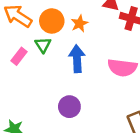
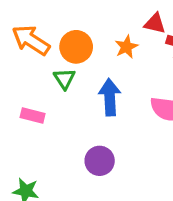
orange star: (79, 24) -> (126, 47), moved
pink rectangle: (19, 56) -> (33, 116), moved, turned 66

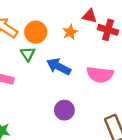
blue arrow: (110, 97) -> (59, 67), turned -60
purple circle: (100, 161) -> (64, 110), moved

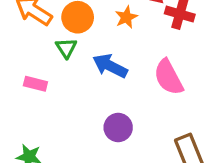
pink semicircle: (100, 75) -> (168, 77), turned 55

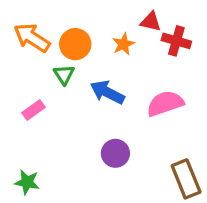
pink semicircle: (168, 77) -> (165, 104), turned 99
pink rectangle: (35, 84) -> (33, 110), turned -50

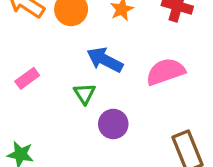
green triangle: (64, 75) -> (85, 94), moved

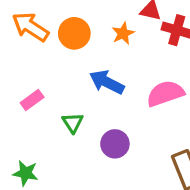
green triangle: (85, 94) -> (73, 123), moved

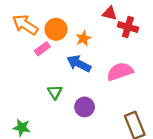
orange star: (123, 33) -> (83, 38), moved
pink rectangle: (32, 100) -> (42, 49), moved

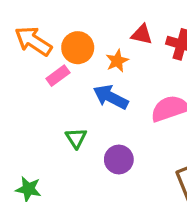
red triangle: (110, 13) -> (142, 35), moved

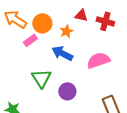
green triangle: (76, 138) -> (41, 78), size x1.5

